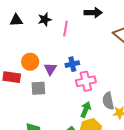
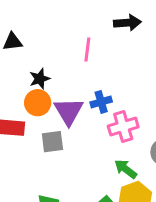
black star: (45, 19) -> (40, 79), moved
purple triangle: (50, 69) -> (69, 111), size x1.5
green arrow: (86, 110) -> (126, 169), turned -70

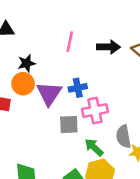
black arrow: (127, 23) -> (108, 47), moved
gray square: (52, 142) -> (69, 125), moved

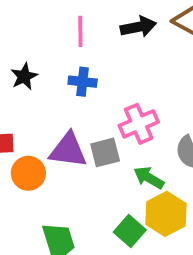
orange circle: (23, 84) -> (28, 173), moved
blue cross: (78, 88) -> (83, 82), moved, turned 30
purple triangle: (49, 93) -> (68, 150), moved, turned -44

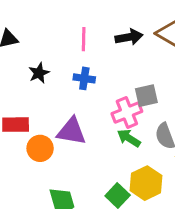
gray square: (105, 152) -> (146, 96), moved
green arrow: (149, 178) -> (129, 138), moved

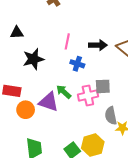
black star: (39, 73) -> (33, 59), size x1.5
blue cross: (84, 78) -> (77, 64), moved
green arrow: (129, 138) -> (64, 92), moved

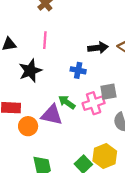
pink line: (67, 41) -> (45, 40), moved

